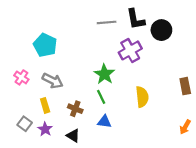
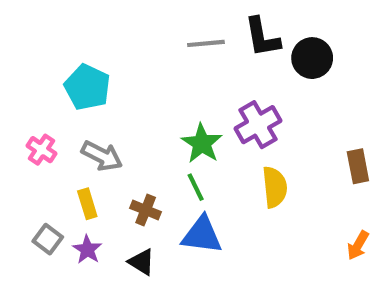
purple cross: (130, 50) -> (258, 125), moved
blue triangle: (104, 122) -> (202, 235), size x1.5

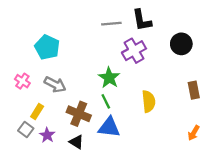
black circle: (312, 58) -> (181, 44), moved
purple cross: (258, 125) -> (134, 51), moved
yellow rectangle: (87, 204) -> (37, 112), moved, turned 49
brown cross: (146, 210) -> (79, 114), size x1.5

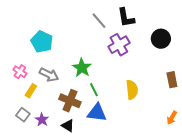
gray line: (111, 24) -> (99, 21), turned 54
green star: (109, 78) -> (82, 68), moved
yellow rectangle: (37, 112) -> (31, 91), moved

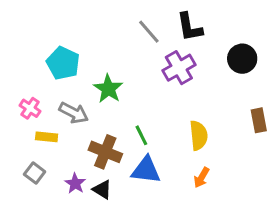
green star: (82, 68) -> (108, 89), moved
yellow rectangle: (31, 91) -> (47, 137), turned 64
orange arrow: (172, 118) -> (202, 177), moved
purple star: (42, 120) -> (75, 184), moved

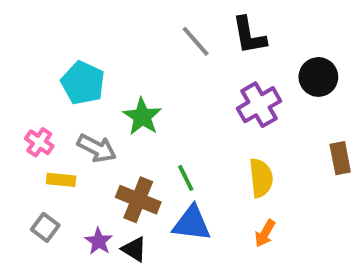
purple cross: (179, 68) -> (259, 105), moved

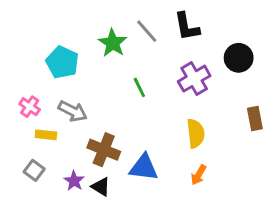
green star: (142, 117) -> (113, 43), moved
green line: (186, 178) -> (139, 87), moved

